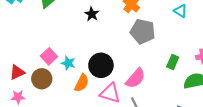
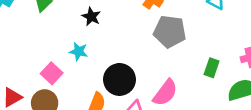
black star: (92, 14) -> (91, 17), moved
cyan star: (68, 63) -> (79, 51), moved

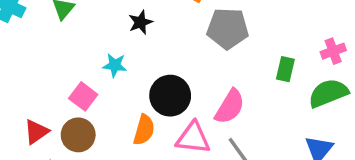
black star: (91, 17) -> (140, 22), moved, turned 30

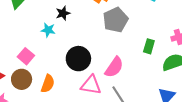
gray pentagon: (228, 28) -> (115, 20), turned -30
cyan star: (115, 65) -> (48, 30), moved
orange semicircle: (144, 130) -> (48, 84), moved

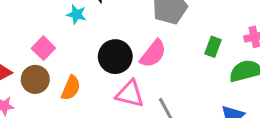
pink semicircle: (114, 67) -> (153, 54), moved

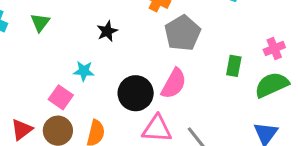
cyan star: (76, 14) -> (84, 71), moved

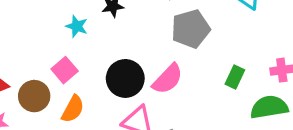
cyan star: (84, 71) -> (77, 26), moved
pink square: (61, 97) -> (65, 70), moved

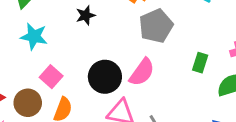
cyan star: (77, 26) -> (34, 36), moved, size x1.4

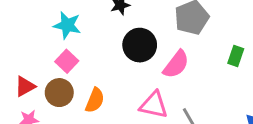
pink square: (51, 77) -> (67, 61), moved
black circle: (105, 77) -> (140, 45), moved

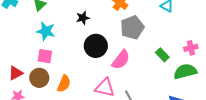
green rectangle: (236, 56) -> (162, 55), turned -64
pink square: (67, 61) -> (45, 56), turned -35

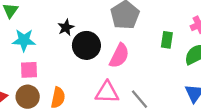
black star: (83, 18) -> (66, 27), moved
green rectangle: (162, 55) -> (167, 40), turned 64

